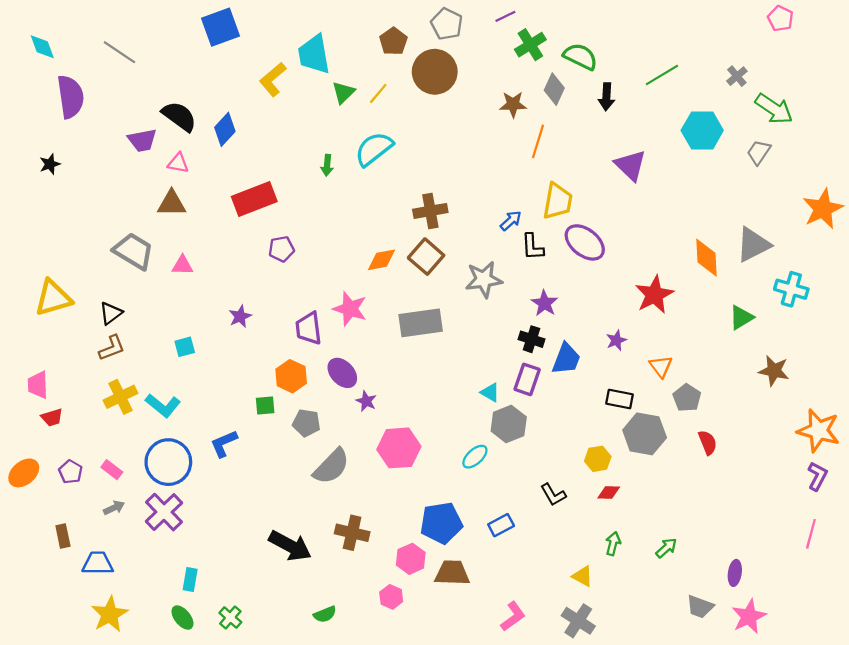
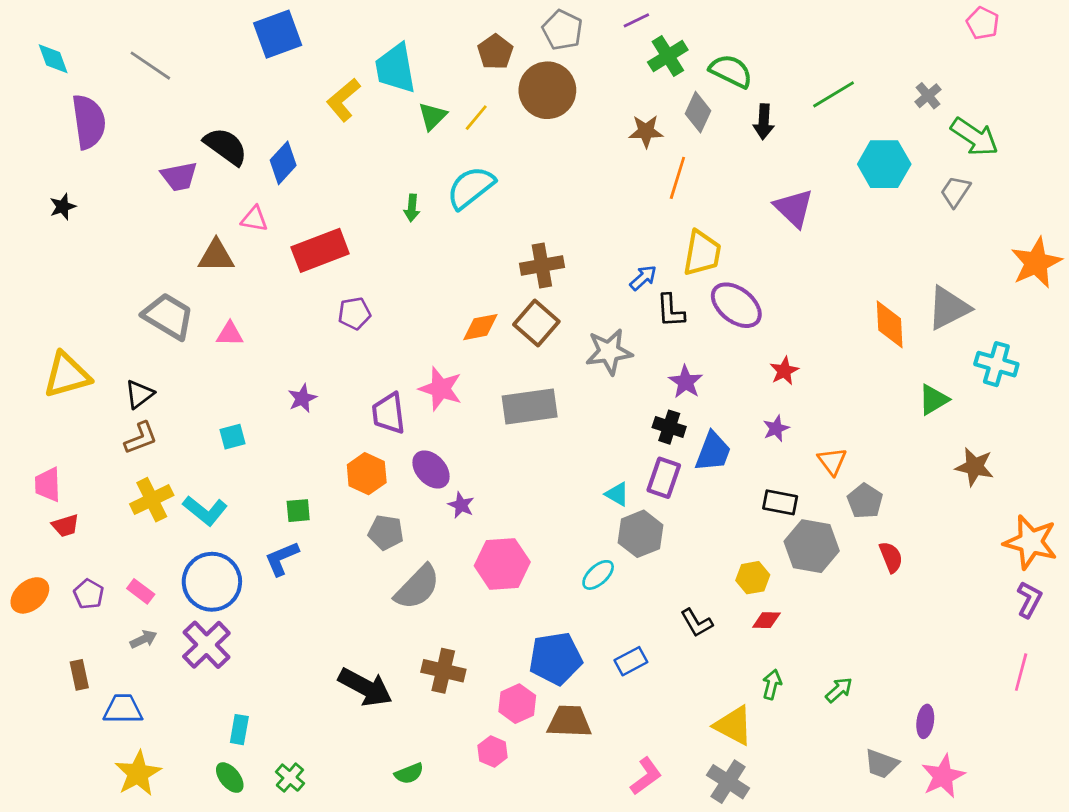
pink triangle: (178, 163) -> (254, 219), moved
red star: (654, 295) -> (784, 371), moved, size x0.6
green square: (265, 406) -> (298, 511), moved
yellow triangle: (583, 576) -> (734, 726), size x1.5

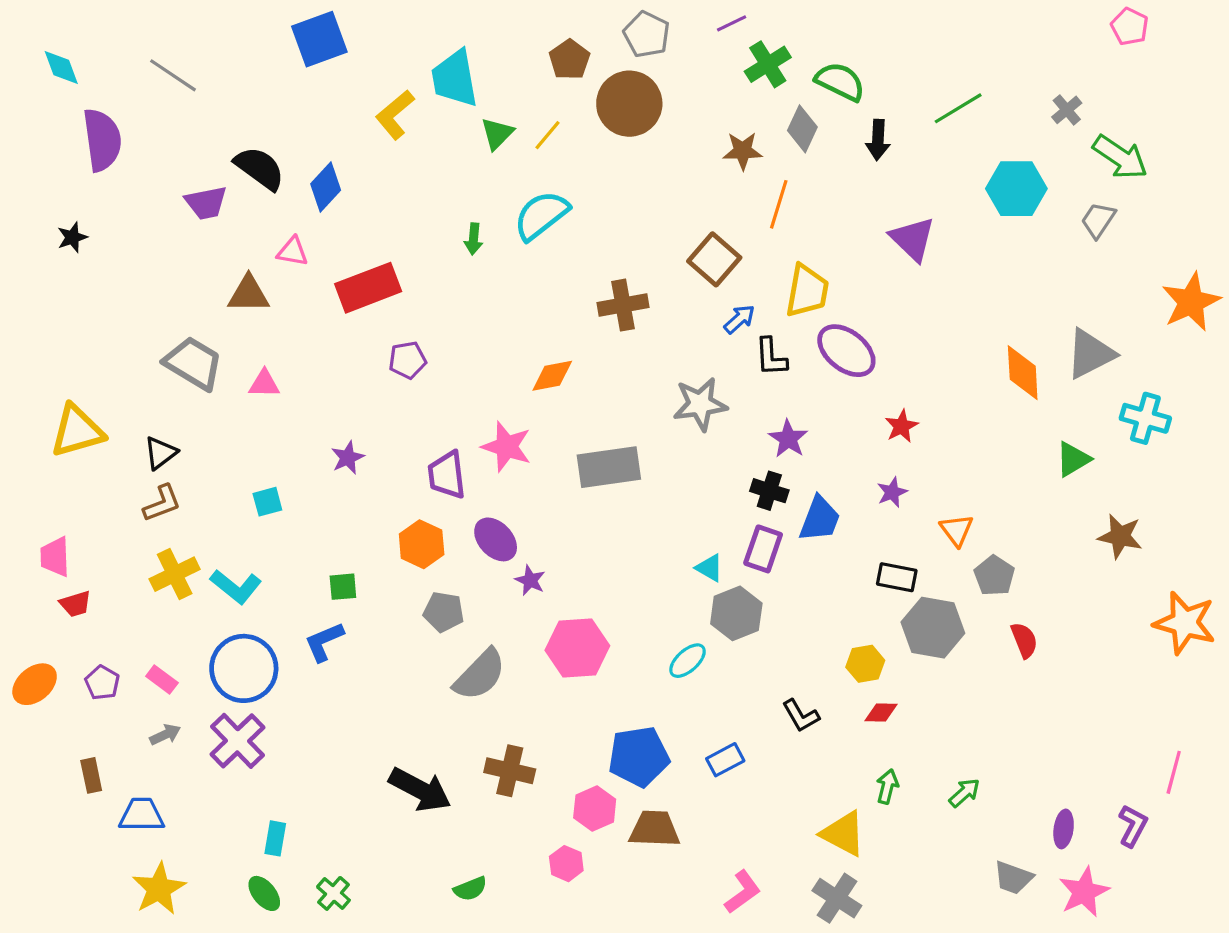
brown square: (536, 323) -> (714, 259), moved
purple L-shape: (1029, 600) -> (1133, 826), moved

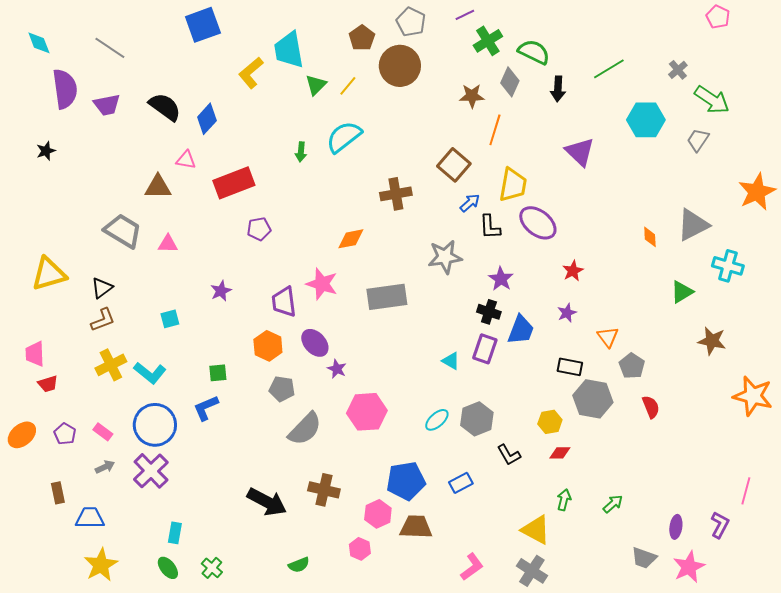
purple trapezoid: (206, 203) -> (107, 105), moved
orange diamond: (1023, 373) -> (650, 237), size x0.6
gray hexagon: (736, 613) -> (477, 419), moved

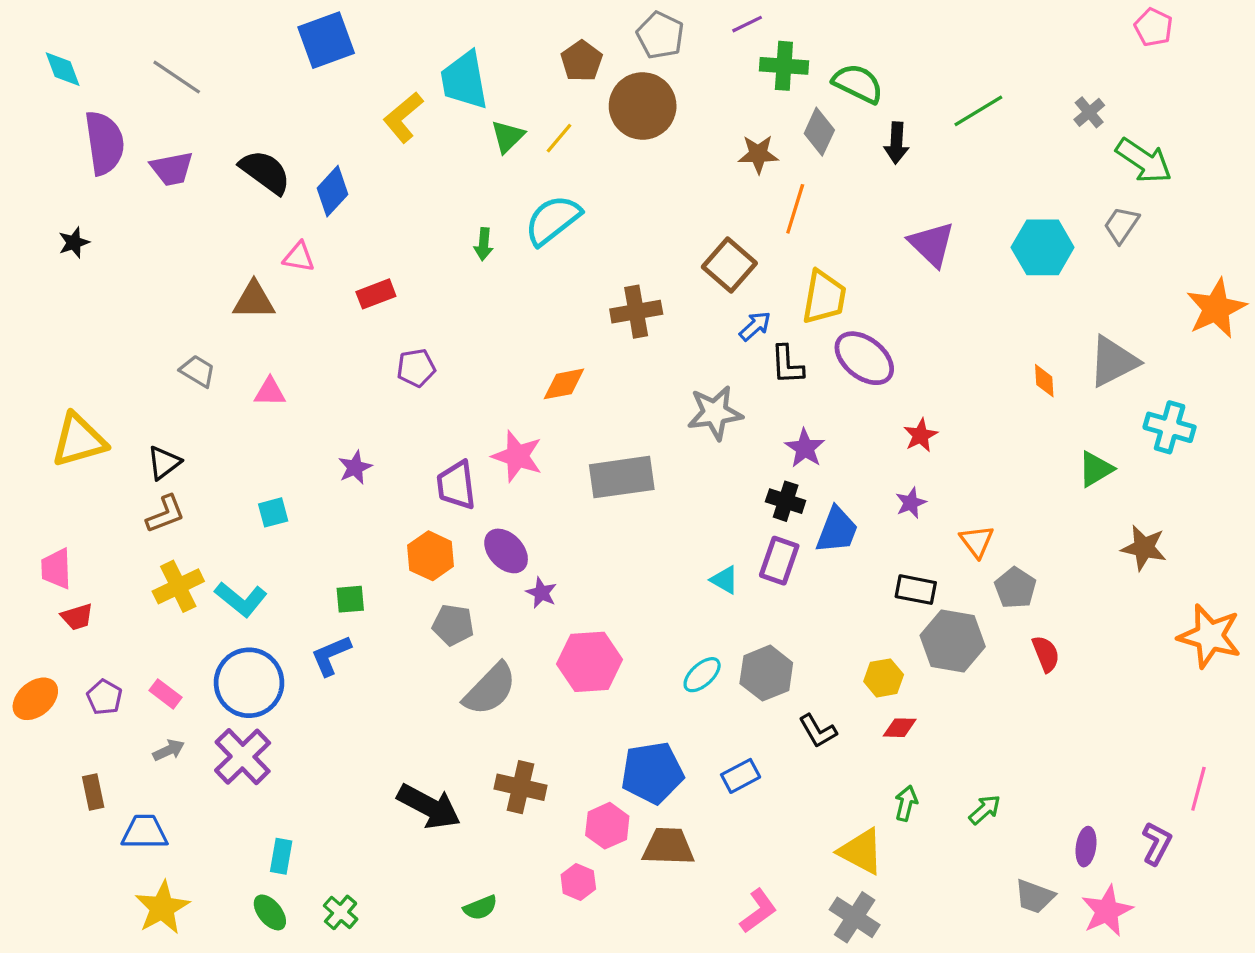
green cross: (488, 41) -> (784, 66), turned 36
cyan hexagon: (646, 120) -> (1043, 247), moved
red rectangle: (234, 183) -> (376, 294), size x0.6
gray trapezoid: (123, 231) -> (198, 371), size x0.6

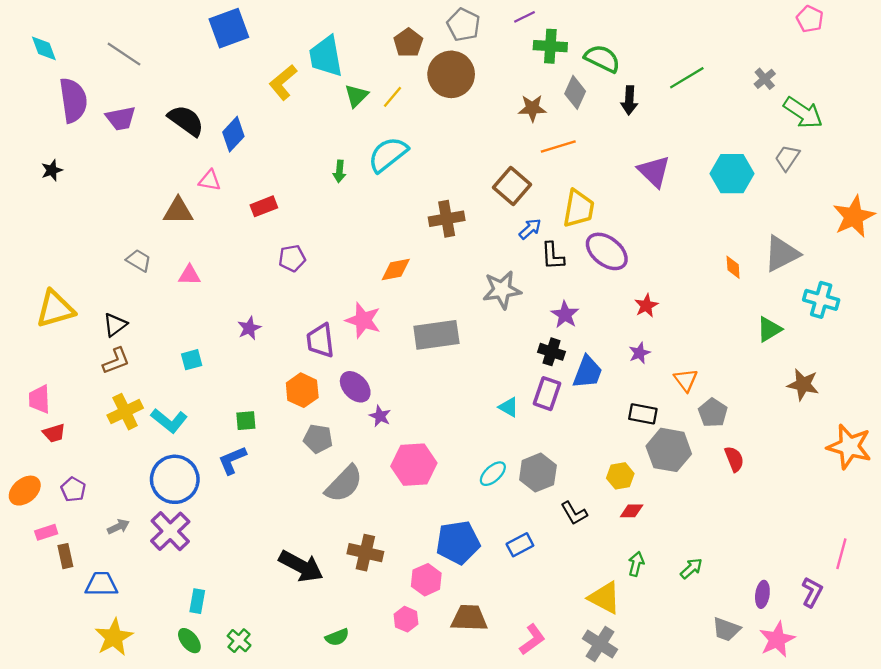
orange line: (795, 209) -> (558, 147), turned 56
pink rectangle: (165, 694) -> (46, 532), moved, turned -55
brown trapezoid: (668, 847) -> (469, 618), moved

